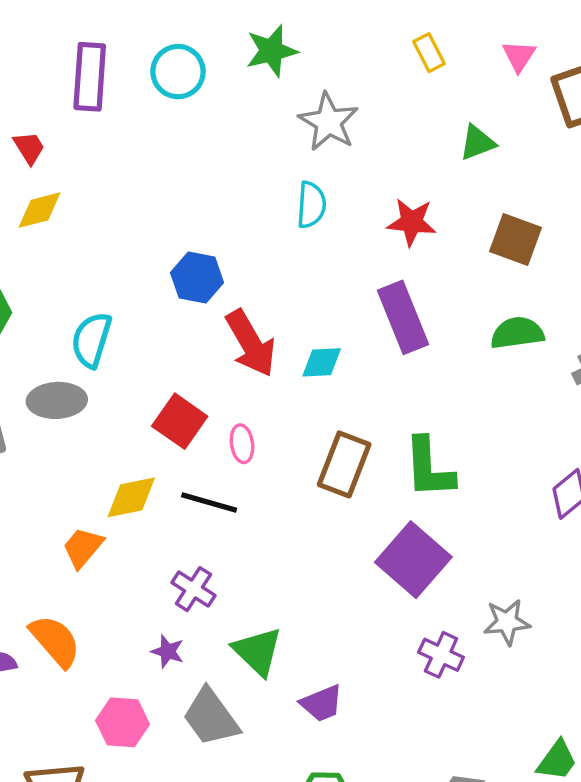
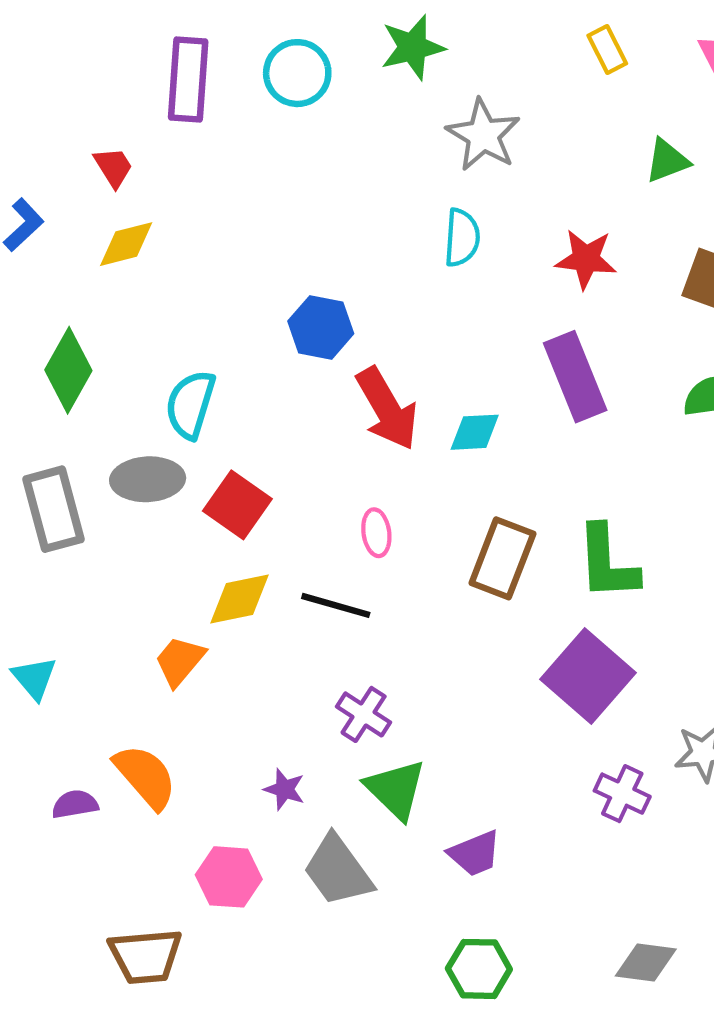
red square: (180, 421) -> (237, 505), moved
purple cross: (194, 589) -> (364, 714), moved

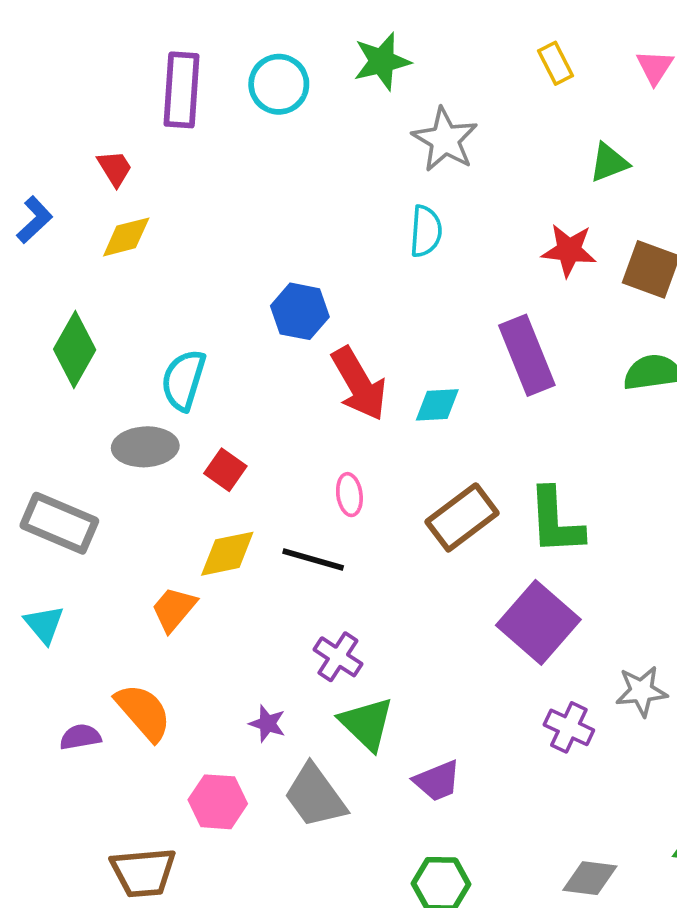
red star: (586, 259) -> (569, 250), moved
red square: (237, 505) -> (225, 470), size x0.7
gray rectangle: (53, 509) -> (59, 523), moved, turned -52
brown rectangle: (502, 558) -> (462, 517), turned 32

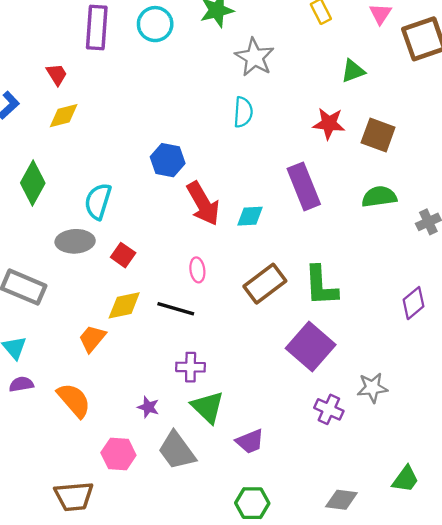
purple cross: (338, 657) -> (191, 367), turned -32
purple semicircle: (80, 737) -> (21, 384), moved

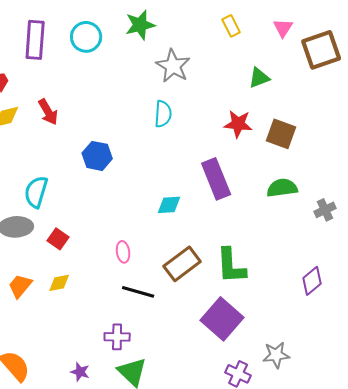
red arrow: (203, 204) -> (48, 112), moved, size x0.7
yellow diamond: (124, 305) -> (59, 283), size x0.7
black line: (176, 309) -> (138, 292), moved
orange trapezoid: (92, 339) -> (20, 286), moved

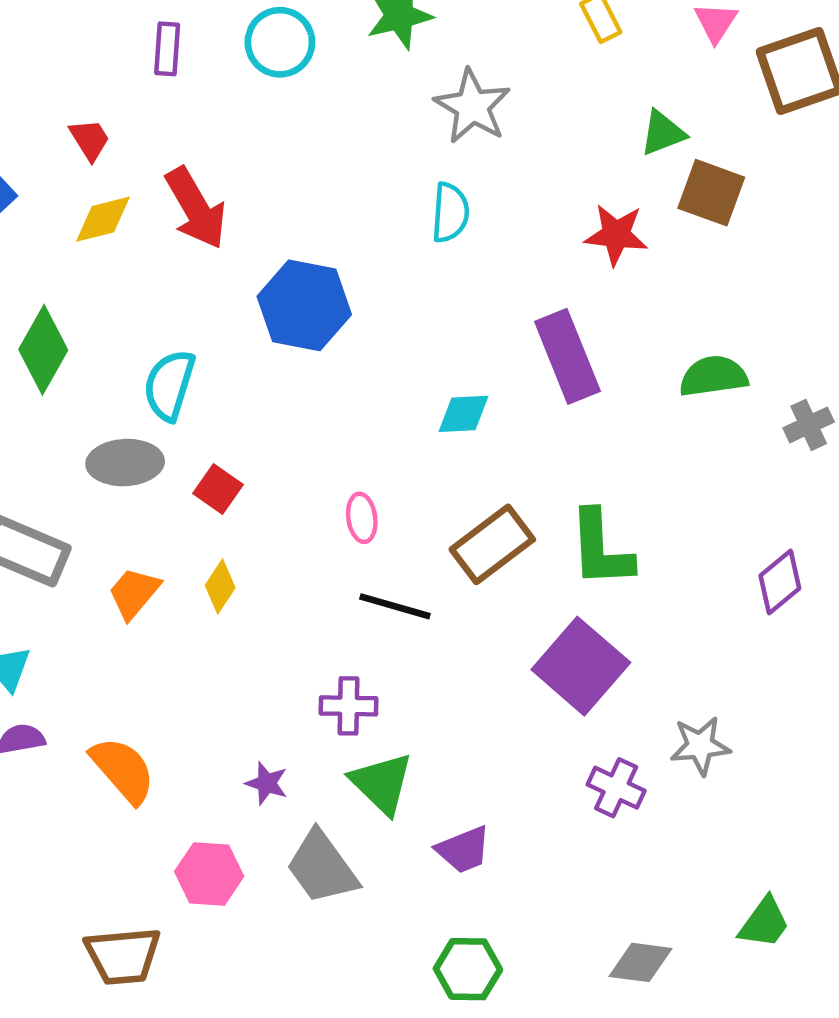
purple rectangle: (35, 40) -> (167, 49), size x0.6
red arrow: (48, 112) -> (196, 208), size x1.4
brown square: (281, 134) -> (711, 193), moved
blue hexagon: (97, 156) -> (304, 305), size x1.4
yellow diamond: (59, 283) -> (220, 586), turned -45

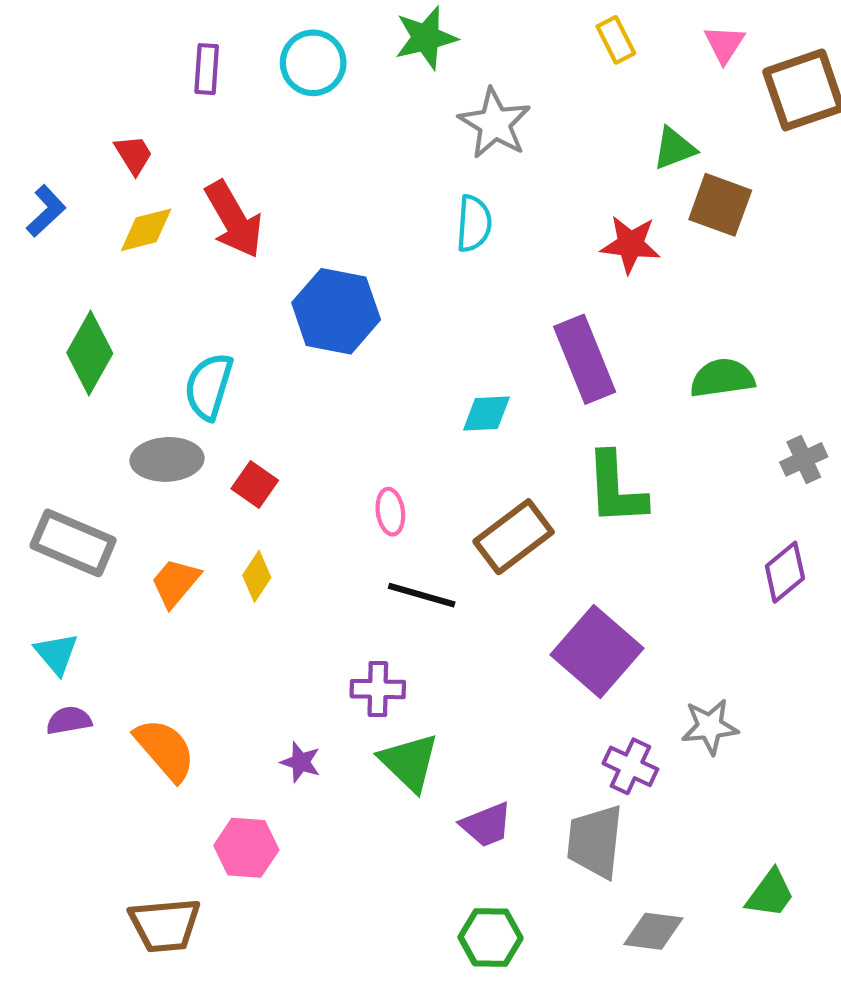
gray cross: (809, 425) -> (804, 459), moved
green L-shape: (601, 549) -> (616, 489), moved
gray trapezoid: (322, 867) -> (595, 841), moved, turned 42

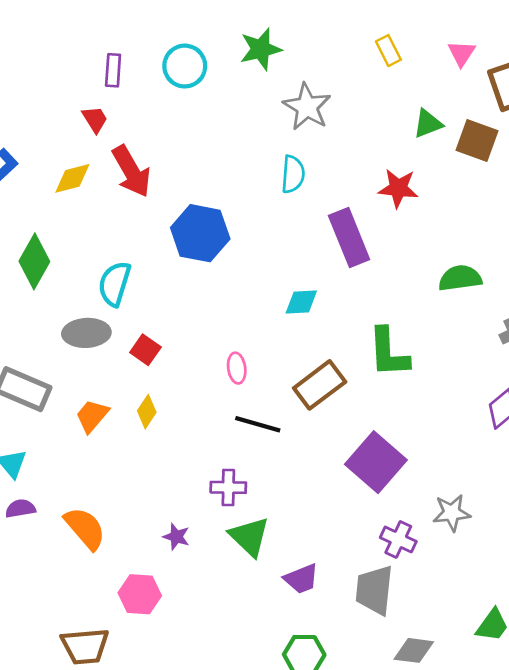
red trapezoid: (134, 155) -> (95, 119), moved
brown square: (720, 205) -> (477, 140), moved
purple rectangle: (585, 359) -> (349, 237), moved

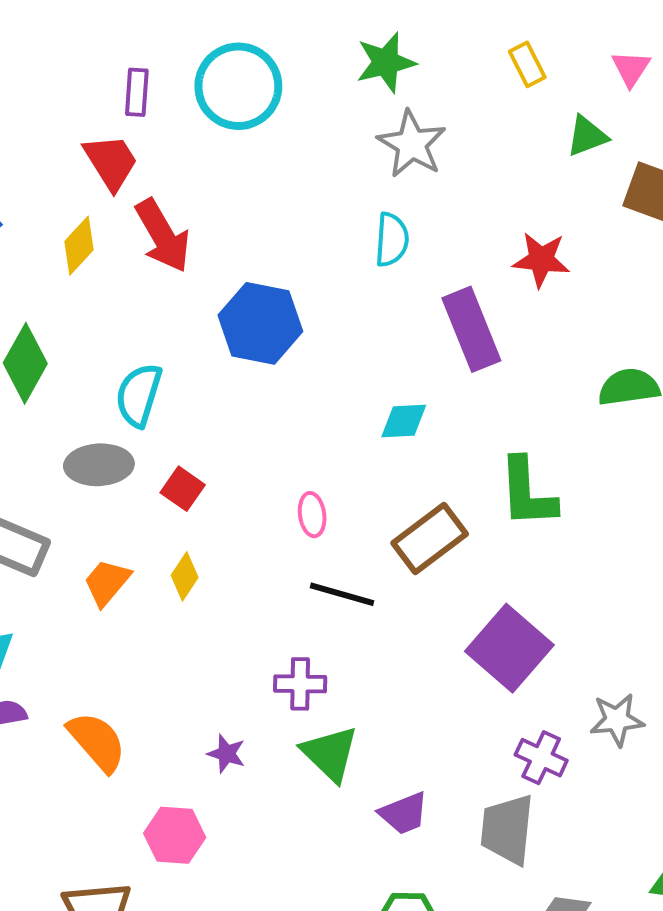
green star: (261, 49) -> (386, 62), moved
cyan circle: (185, 66) -> (238, 86), size x1.4
red trapezoid: (95, 119) -> (111, 162), size x1.5
green triangle: (428, 124) -> (587, 136), moved
yellow diamond: (72, 178) -> (79, 246), turned -33

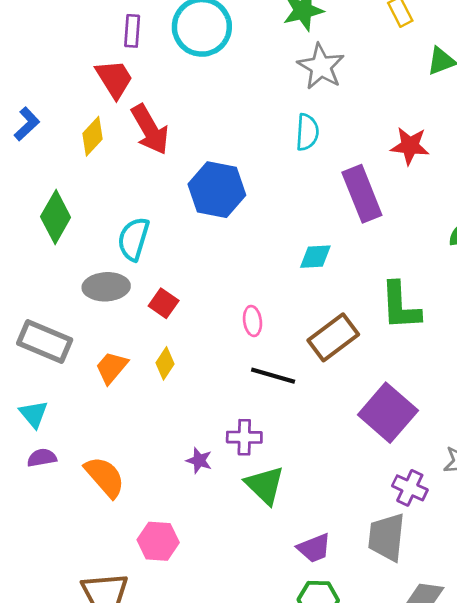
purple star: (226, 754) -> (199, 461), moved
purple trapezoid: (404, 813) -> (314, 548), moved

